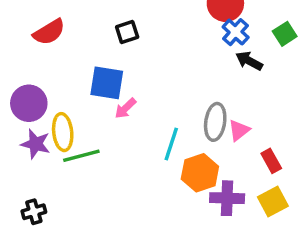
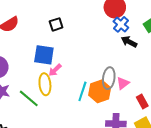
yellow ellipse: (63, 132) -> (45, 84), moved
green line: (81, 156) -> (29, 98), turned 55
orange hexagon: (200, 173) -> (100, 91), moved

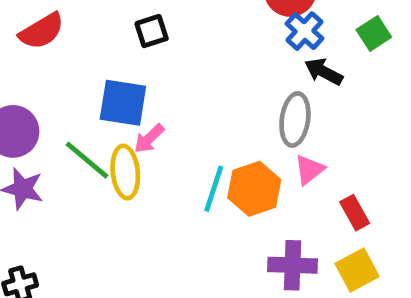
gray ellipse: (109, 78) -> (295, 119), moved
green line: (29, 98) -> (87, 160), moved

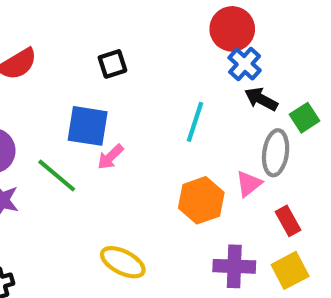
green square: (374, 33) -> (304, 118), moved
gray ellipse: (295, 119) -> (276, 153), moved
yellow ellipse: (125, 172) -> (123, 262), moved, turned -57
cyan line: (214, 189) -> (195, 122), moved

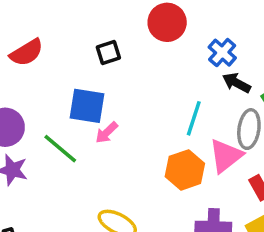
red circle: (232, 29) -> (167, 22), moved
cyan line: (195, 122) -> (194, 118), moved
pink triangle: (249, 184) -> (226, 156), size x1.5

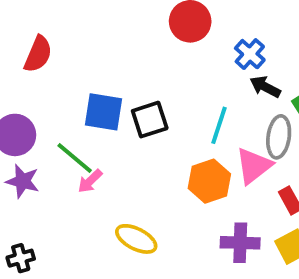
red semicircle: (27, 53) -> (38, 54), turned -36
black square: (108, 53) -> (150, 120), moved, size x1.4
pink arrow: (107, 133) -> (90, 181), moved

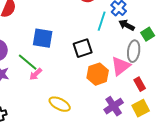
black square: (150, 120) -> (83, 48), moved
cyan line: (219, 125) -> (102, 21), moved
purple cross: (240, 243) -> (114, 106), turned -36

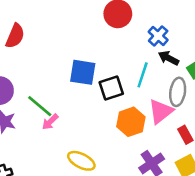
cyan line: (102, 21) -> (143, 75), moved
blue square: (43, 38) -> (83, 72), moved

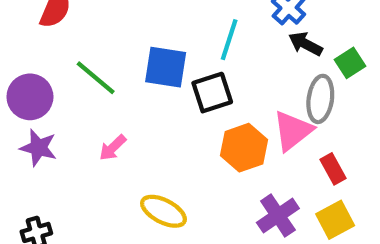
cyan line: (143, 75) -> (229, 40), moved
green line: (40, 106) -> (96, 78), moved

